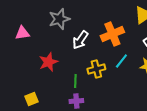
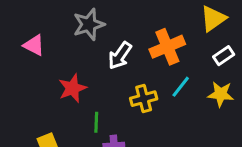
pink triangle: (22, 33) -> (34, 45), turned 35
green line: (75, 81) -> (96, 122), moved

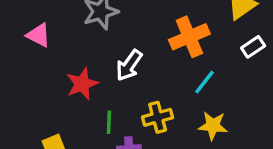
white arrow: (120, 56) -> (129, 65), moved
yellow star: (221, 94) -> (213, 126), moved
yellow cross: (144, 99) -> (158, 117), moved

